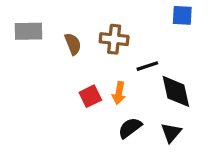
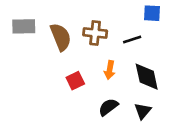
brown semicircle: (73, 44) -> (61, 37), size x1.5
black line: (147, 66) -> (132, 40), moved
orange arrow: (119, 93) -> (110, 70), moved

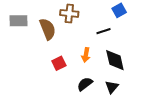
blue square: (152, 13) -> (119, 10), turned -32
brown cross: (95, 33) -> (69, 13), moved

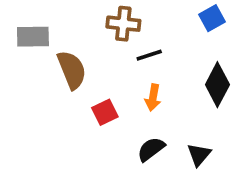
brown semicircle: (48, 29) -> (72, 70), moved
black line: (104, 31) -> (149, 55), moved
black diamond: (115, 60) -> (217, 85), moved, turned 40

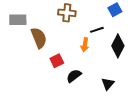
black line: (149, 55) -> (97, 30), moved
orange arrow: (153, 97) -> (85, 45), moved
black semicircle: (151, 149) -> (74, 76), moved

